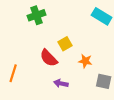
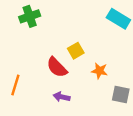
green cross: (37, 15) -> (30, 16), moved
purple arrow: (61, 83) -> (62, 97), moved

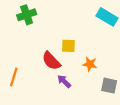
yellow square: (76, 51) -> (68, 46), turned 32
purple arrow: (62, 97) -> (64, 81), moved, turned 32

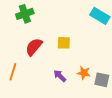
red semicircle: (51, 61) -> (34, 47), moved, turned 84
orange star: (90, 64) -> (84, 73), moved

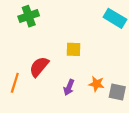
red semicircle: (34, 47) -> (39, 67), moved
purple arrow: (60, 76) -> (69, 87), turned -112

